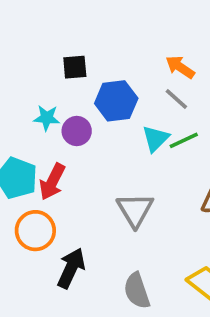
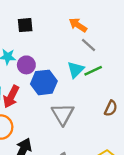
orange arrow: (180, 67) -> (78, 25), moved
blue hexagon: (116, 101) -> (44, 82), moved

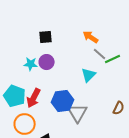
purple circle: (26, 65) -> (47, 62), moved
green line: (93, 71) -> (113, 59), moved
blue hexagon: (44, 82) -> (63, 101), moved

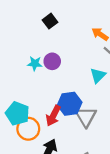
black square: (46, 37) -> (50, 21), moved, turned -32
cyan pentagon: (15, 96) -> (17, 114), moved
red arrow: (34, 98) -> (53, 116), moved

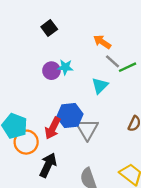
cyan star: (35, 64) -> (65, 67), moved

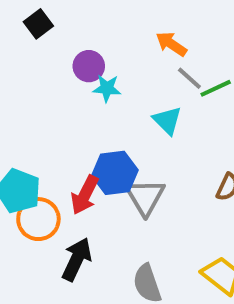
black square: (49, 28) -> (38, 24), moved
purple circle: (51, 71) -> (89, 66), moved
cyan triangle: (100, 86) -> (167, 120), turned -30

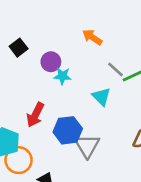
black square: (38, 24) -> (19, 48), moved
orange arrow: (171, 44) -> (92, 37), moved
red arrow: (85, 195) -> (35, 115), moved

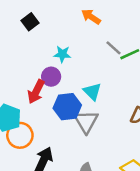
black square: (19, 48) -> (30, 22), moved
purple circle: (51, 62) -> (51, 77), moved
cyan triangle: (101, 97) -> (92, 92), moved

